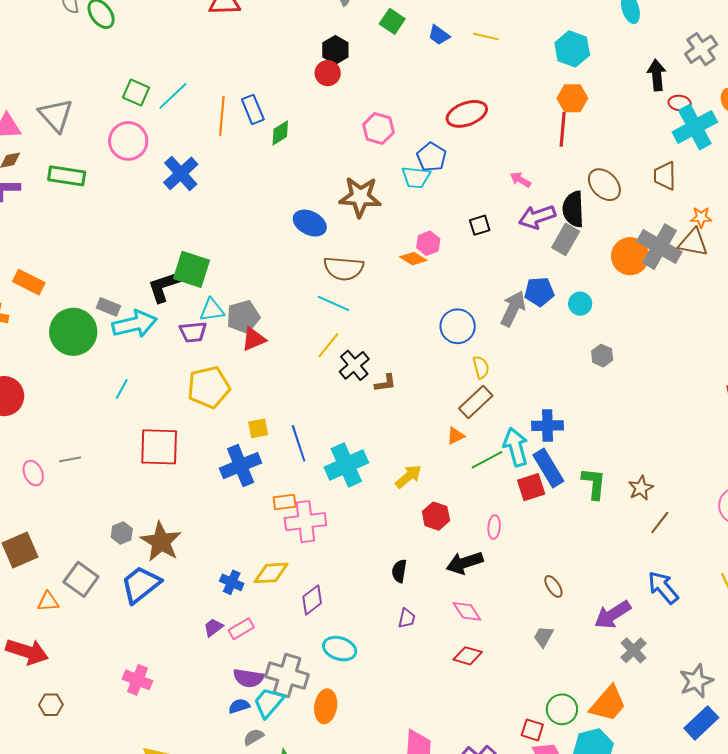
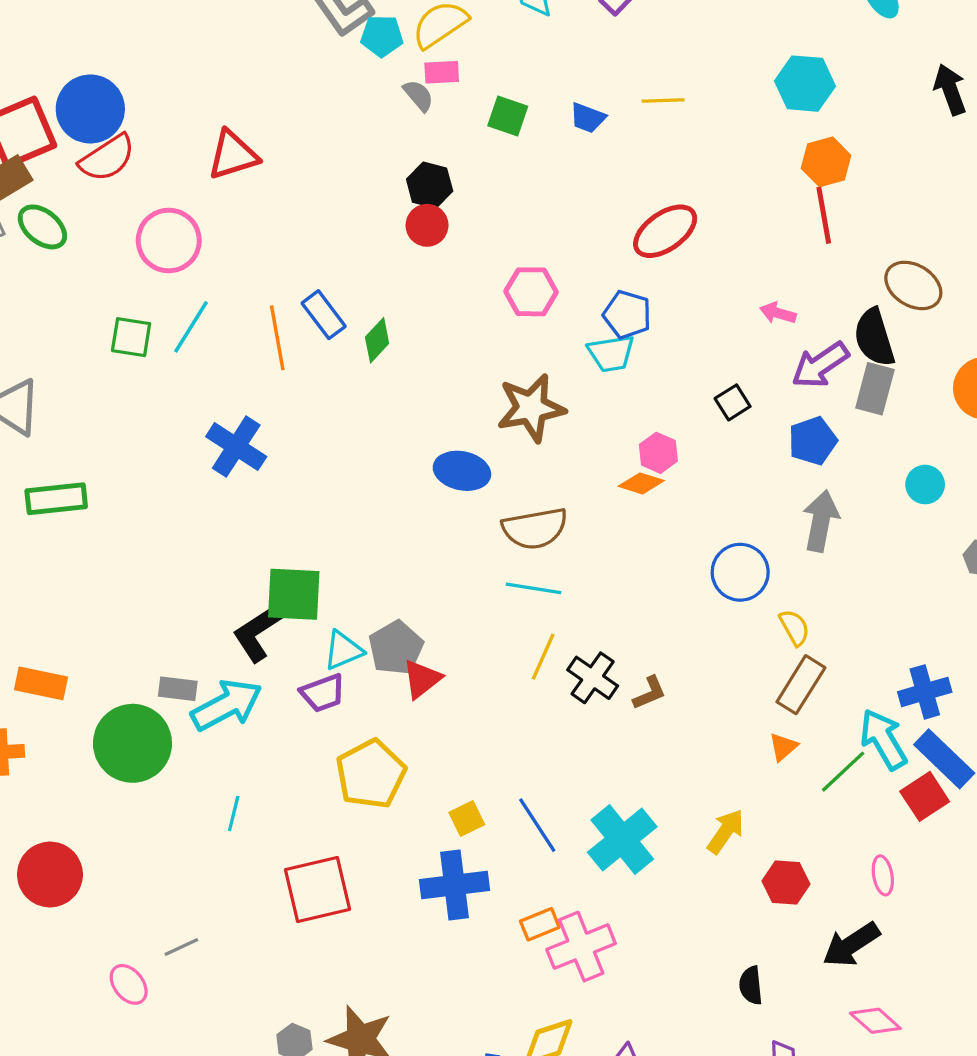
pink circle: (128, 141) -> (169, 240), moved
blue pentagon: (539, 292) -> (813, 441), moved
blue cross: (241, 466) -> (455, 885), turned 30

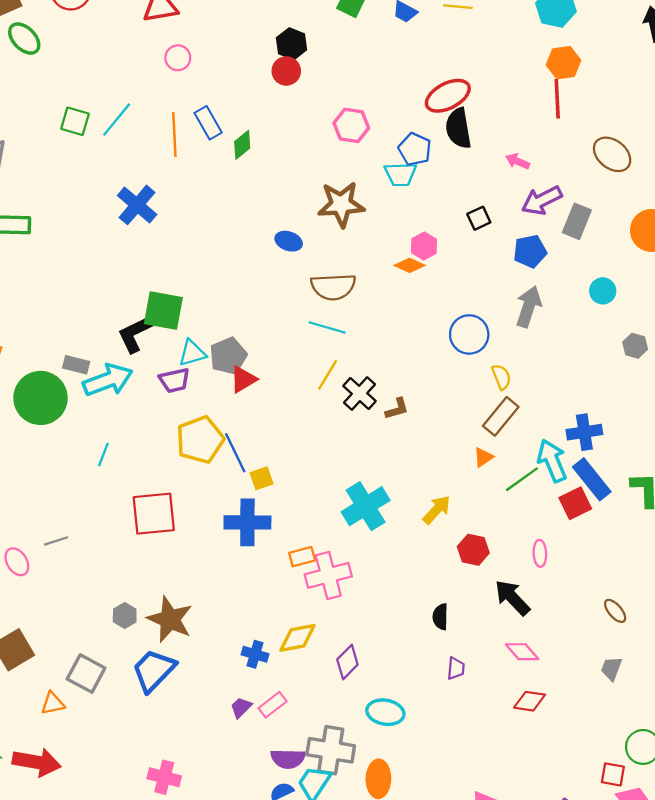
pink circle: (169, 240) -> (178, 58), moved, size x0.6
black semicircle: (874, 337) -> (458, 128), moved
blue ellipse: (462, 471) -> (289, 241), size x0.7
blue line: (537, 825) -> (235, 453), moved
black arrow: (851, 945) -> (512, 598), turned 72

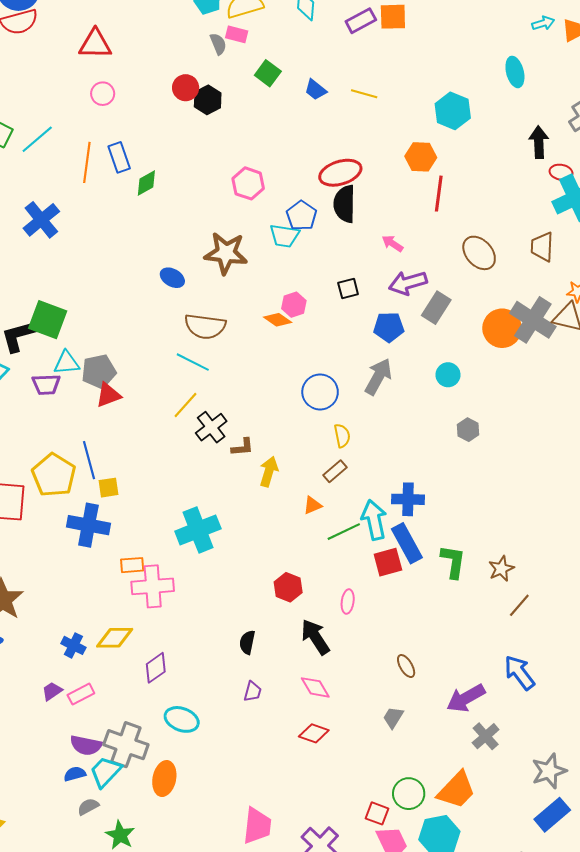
orange hexagon: (563, 63) -> (421, 157), moved
red circle: (286, 71) -> (186, 88), moved
brown rectangle: (501, 416) -> (335, 471), size x0.7
yellow pentagon: (200, 440) -> (54, 475), moved, turned -30
yellow arrow: (437, 510) -> (269, 472), moved, turned -36

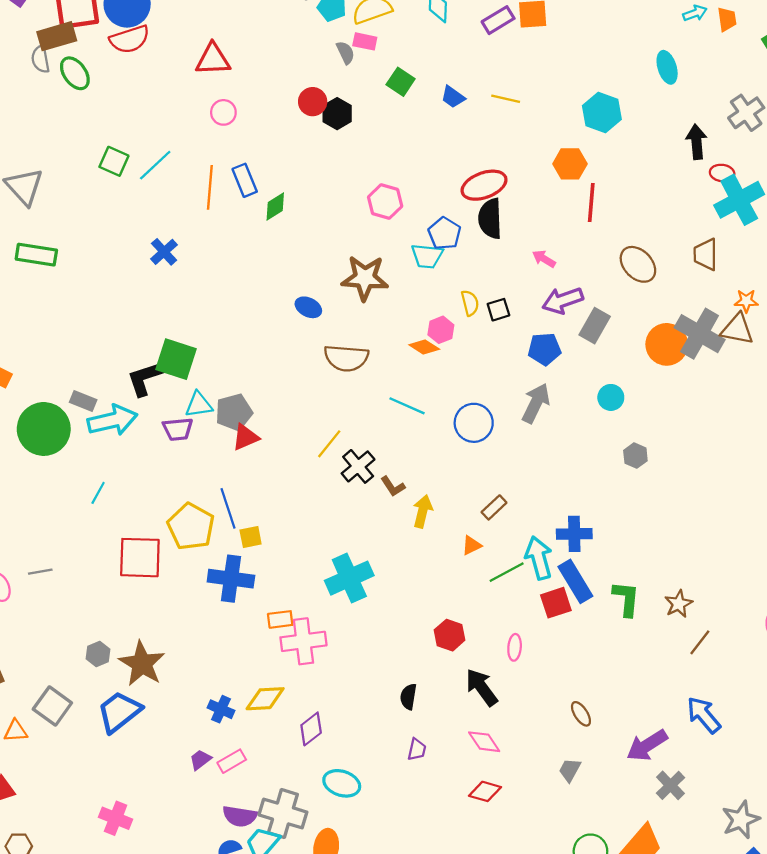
blue cross: (41, 220) -> (164, 252), size x0.7
cyan line: (193, 362) -> (407, 406), moved
yellow semicircle: (342, 436) -> (470, 303), moved
brown L-shape: (242, 447) -> (393, 486), turned 65

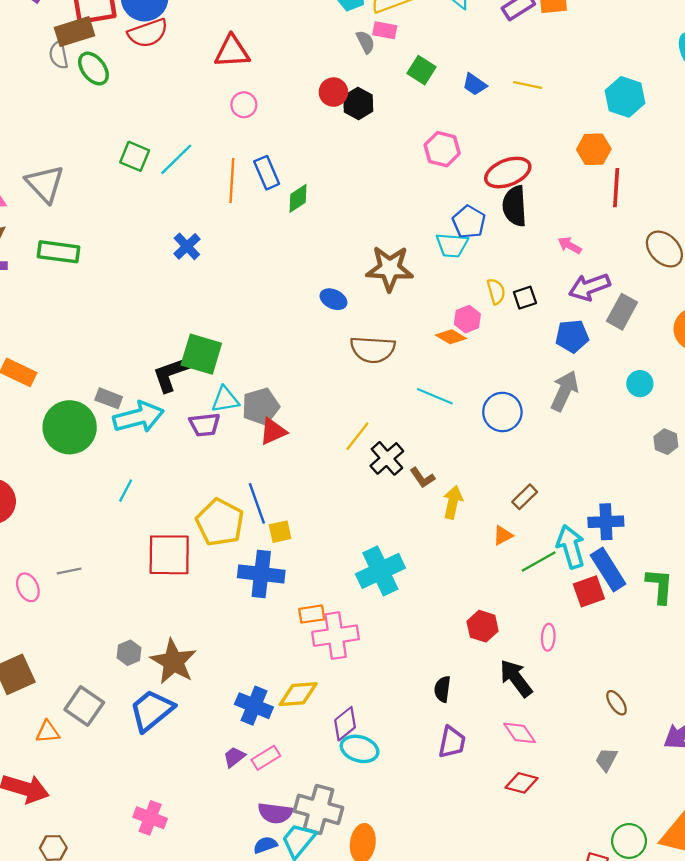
pink hexagon: (385, 202) -> (442, 149), moved
blue cross: (221, 709) -> (254, 706), size x1.4
purple trapezoid: (417, 749) -> (452, 742), size x1.4
cyan ellipse: (342, 783) -> (360, 749), moved

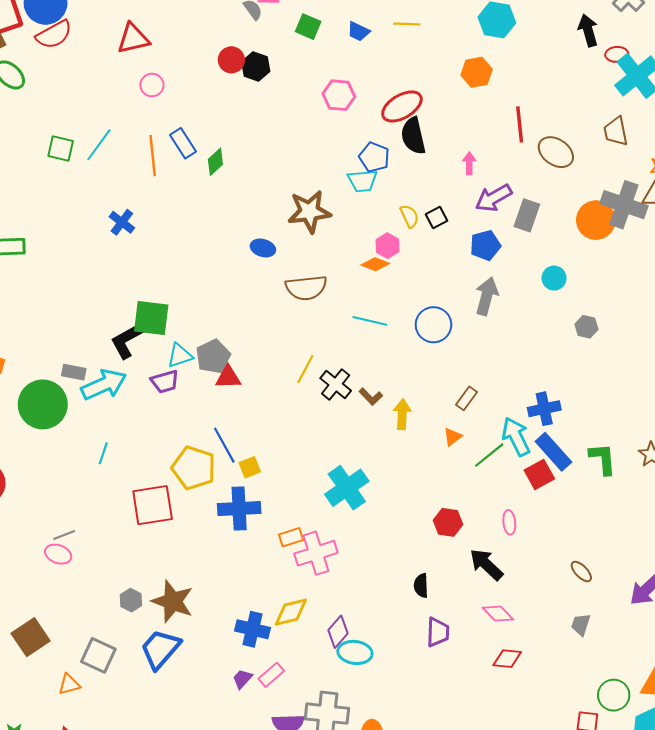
red line: (616, 188) -> (520, 124), moved
pink arrow: (570, 245) -> (469, 163), turned 70
red triangle: (273, 431) -> (228, 377), turned 32
pink ellipse: (28, 587) -> (58, 554), moved, turned -35

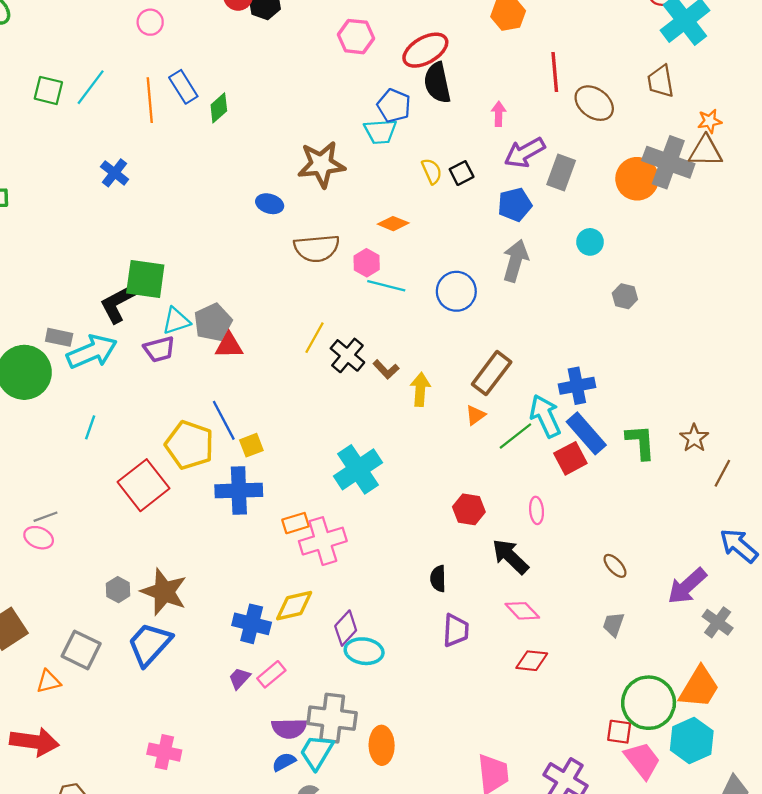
pink hexagon: (388, 246) -> (367, 263), moved
brown rectangle: (467, 398) -> (492, 373), size x1.6
red square: (153, 505) -> (144, 485), turned -30
green circle: (614, 695) -> (649, 703), size x1.5

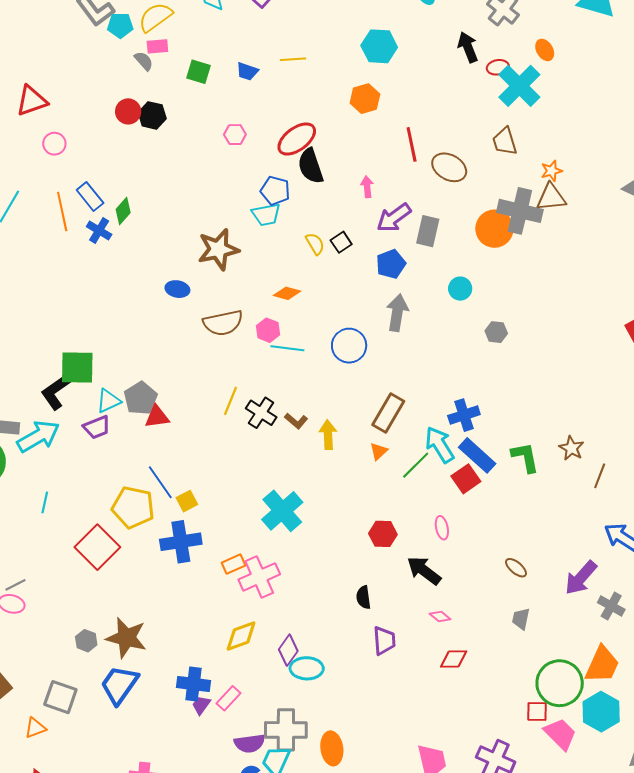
pink hexagon: (356, 37) -> (235, 135), size x0.7
blue cross: (115, 173) -> (99, 230), moved
pink diamond: (522, 611) -> (440, 617), size x0.7
blue cross: (252, 624) -> (193, 684), moved

